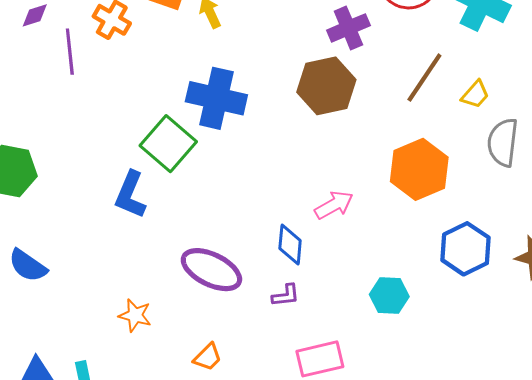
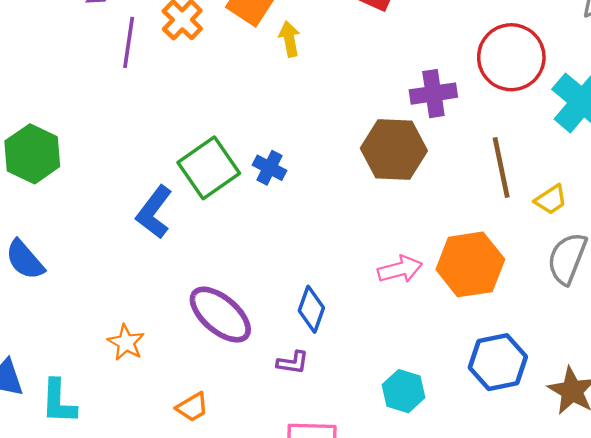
brown line: (424, 78) -> (501, 167), turned -60
blue cross: (216, 98) -> (269, 168), moved, size x0.5
pink arrow: (334, 205) -> (400, 269), moved

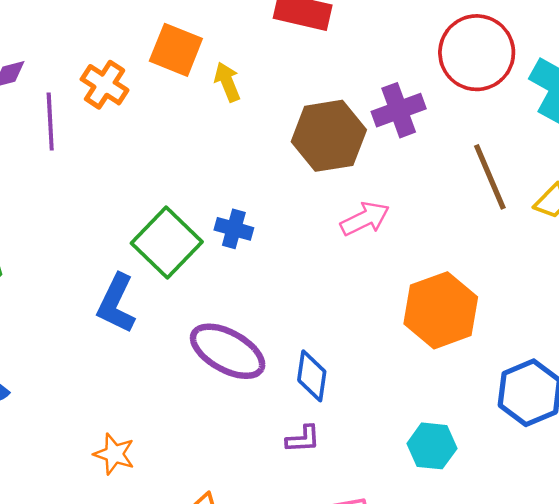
brown hexagon: (394, 150) -> (329, 136), moved
orange hexagon: (470, 264) -> (441, 310), moved
pink arrow: (400, 269) -> (365, 219), moved
purple ellipse: (220, 315) -> (228, 351), moved

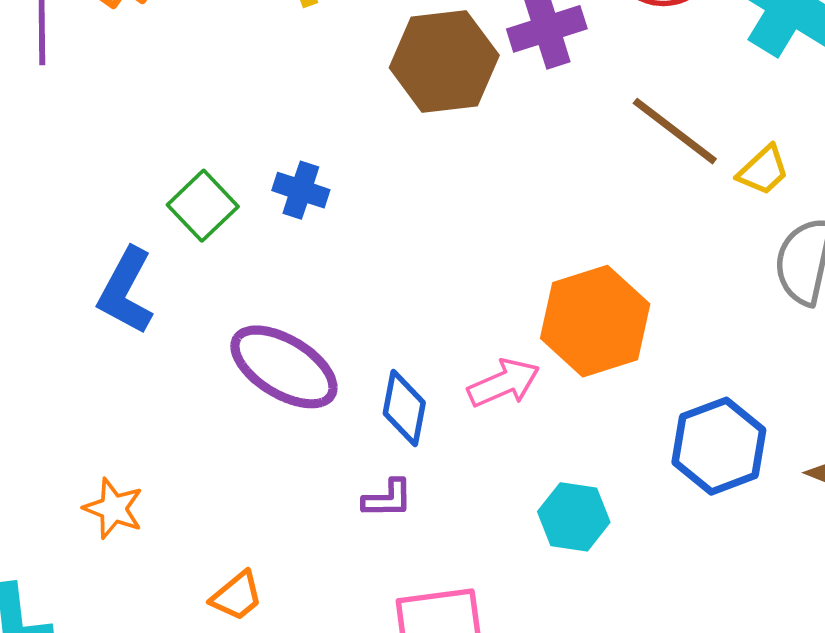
brown line: (490, 177) -> (675, 131), turned -32
pink arrow: (365, 219) -> (504, 383), moved
green square: (167, 242) -> (203, 206), size x0.7

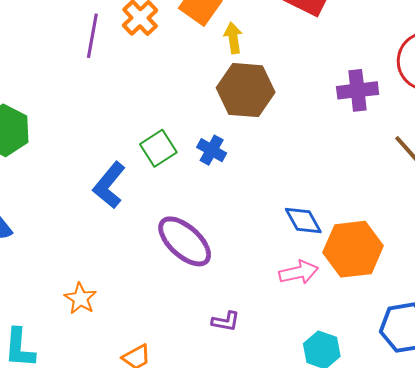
brown hexagon: (444, 61) -> (246, 90), moved
blue diamond: (404, 408) -> (303, 221), moved, turned -51

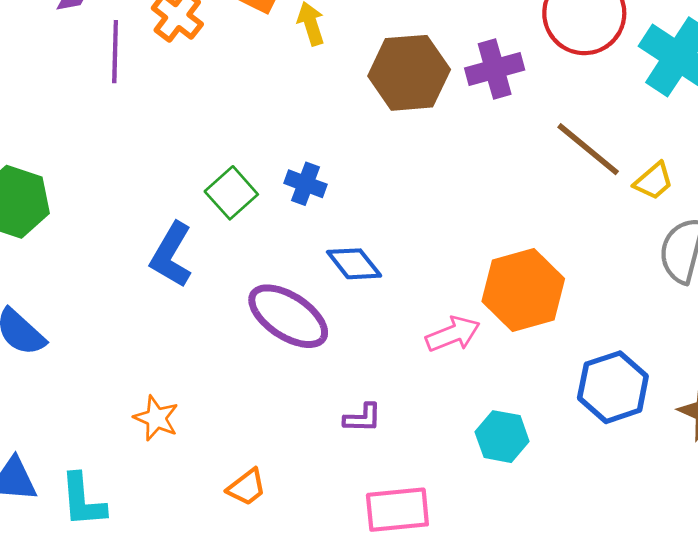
brown hexagon: (246, 90) -> (409, 73), moved
blue diamond: (303, 221) -> (354, 264), moved

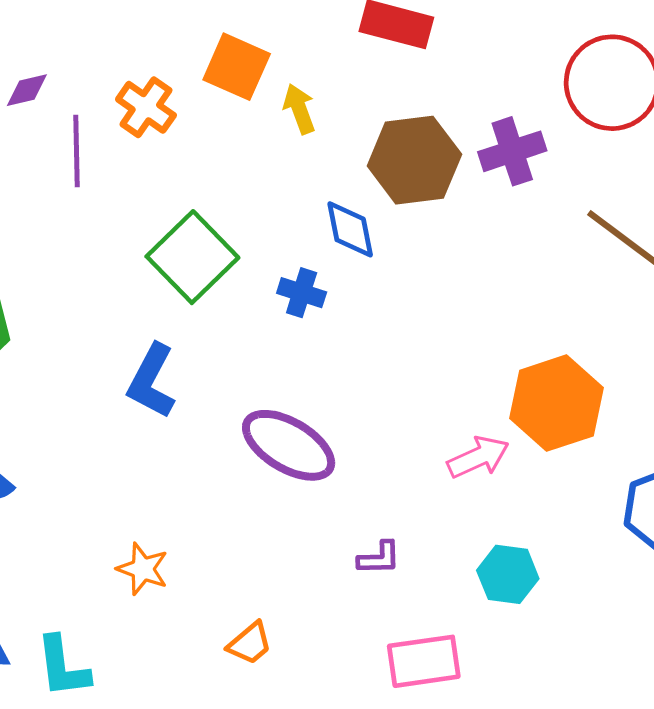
green square: (231, 193) -> (192, 257), moved, size x1.5
blue diamond: (354, 264) -> (350, 229), moved, turned 30
cyan hexagon: (502, 437) -> (508, 574), moved

